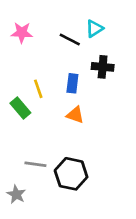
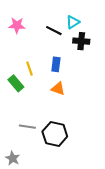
black cross: (103, 67) -> (81, 41), moved
gray star: (16, 194) -> (13, 158), moved

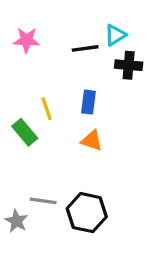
black line: (54, 31) -> (85, 48), turned -35
gray star: (13, 158) -> (16, 221), moved

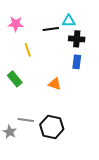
cyan triangle: (115, 35) -> (69, 21), turned 32
blue rectangle: (88, 102) -> (77, 62), moved
yellow line: (47, 109) -> (28, 50), moved

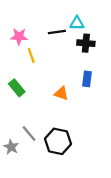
pink star: (16, 24) -> (19, 36), moved
blue rectangle: (77, 62) -> (87, 79), moved
gray line: (26, 120) -> (29, 134), turned 42

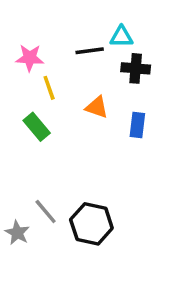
green rectangle: (17, 88) -> (37, 127), moved
orange triangle: (61, 93) -> (97, 107), moved

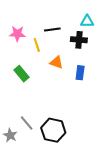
cyan triangle: (121, 37) -> (87, 21), moved
yellow line: (49, 88) -> (37, 45), moved

